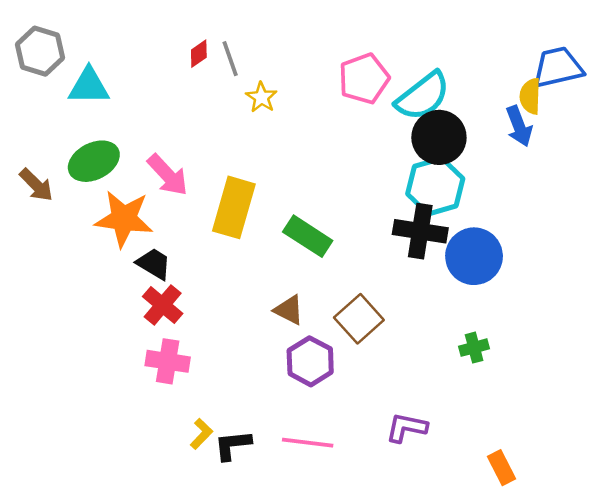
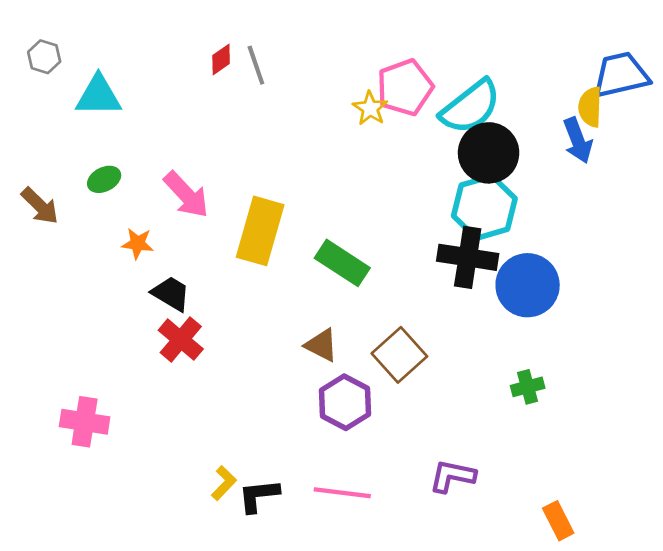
gray hexagon: (40, 51) -> (44, 57), size x0.6
yellow star: (261, 97) -> (370, 108), moved
green ellipse: (94, 161) -> (104, 179), size x0.6
orange star: (124, 219) -> (137, 243), size x0.5
pink cross: (168, 361) -> (85, 422), moved

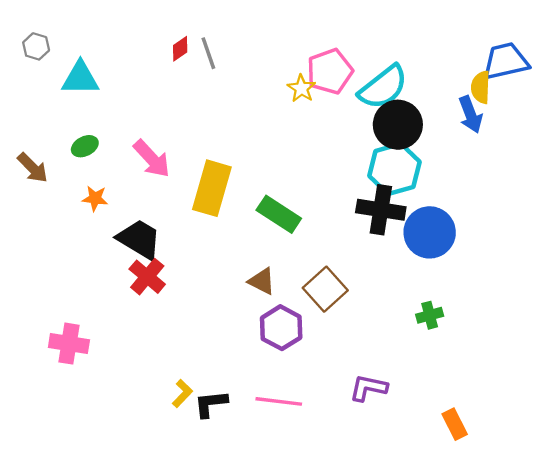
orange star: (137, 243) -> (95, 198), moved
black trapezoid: (171, 294) -> (139, 239), size x1.4

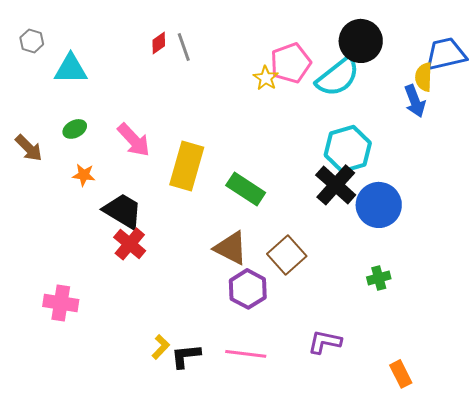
black circle: (398, 125) -> (361, 41), moved
black cross: (381, 210) -> (336, 185), turned 33
brown triangle: (262, 281) -> (231, 248), size x1.4

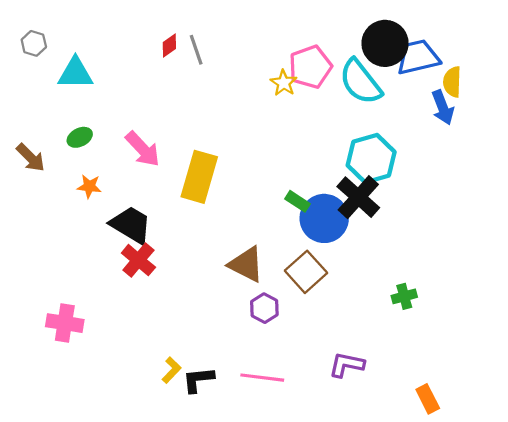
blue trapezoid: (446, 54) -> (418, 57), moved
cyan semicircle: (338, 77) -> (360, 82), turned 90
green rectangle: (246, 189) -> (297, 201), moved, size x0.6
blue circle: (379, 205) -> (324, 218), moved
purple hexagon: (248, 289) -> (264, 308), size x0.7

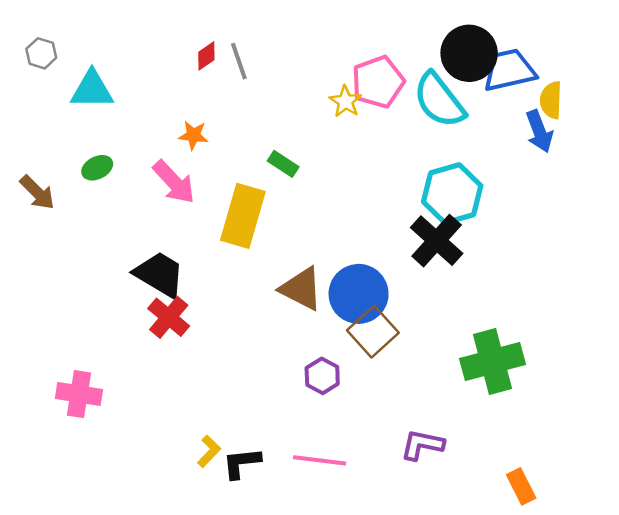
orange star: (89, 186) -> (193, 135), moved
green rectangle: (297, 201) -> (283, 164), moved
blue circle: (324, 218) -> (359, 294), moved
brown triangle: (246, 264) -> (301, 289), moved
green cross: (404, 296) -> (493, 362), size x2.0

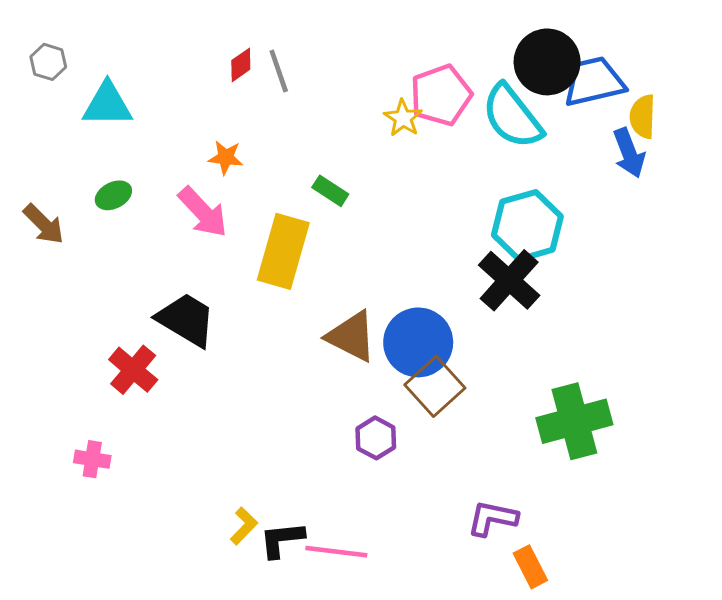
red cross: (169, 317) -> (133, 370), moved
pink cross: (79, 394) -> (92, 459), size x0.7
pink line: (320, 460) -> (336, 552), moved
orange rectangle: (521, 486) -> (530, 567), moved

